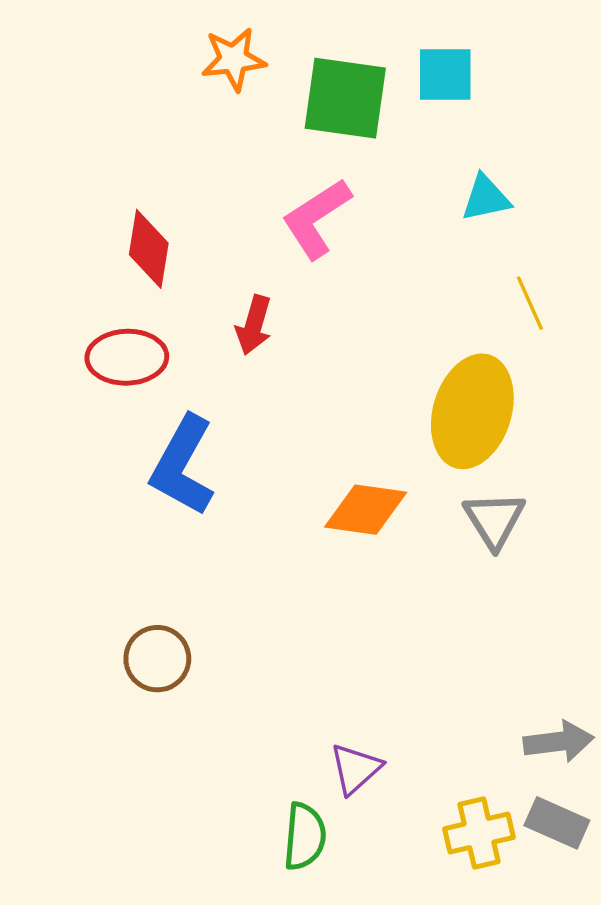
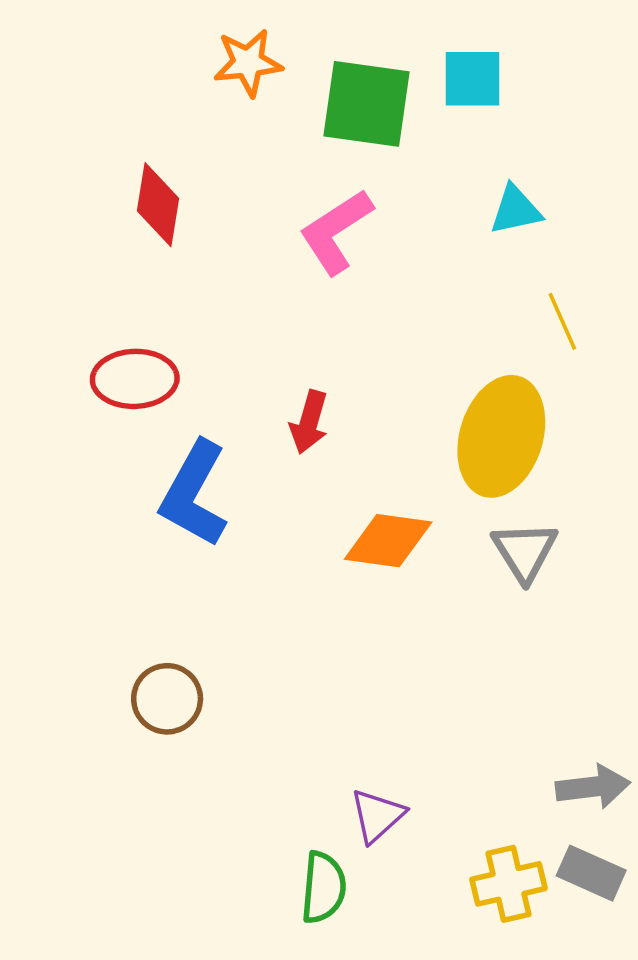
red diamond: (149, 249) -> (158, 205), moved
red arrow: (254, 325) -> (309, 422), moved

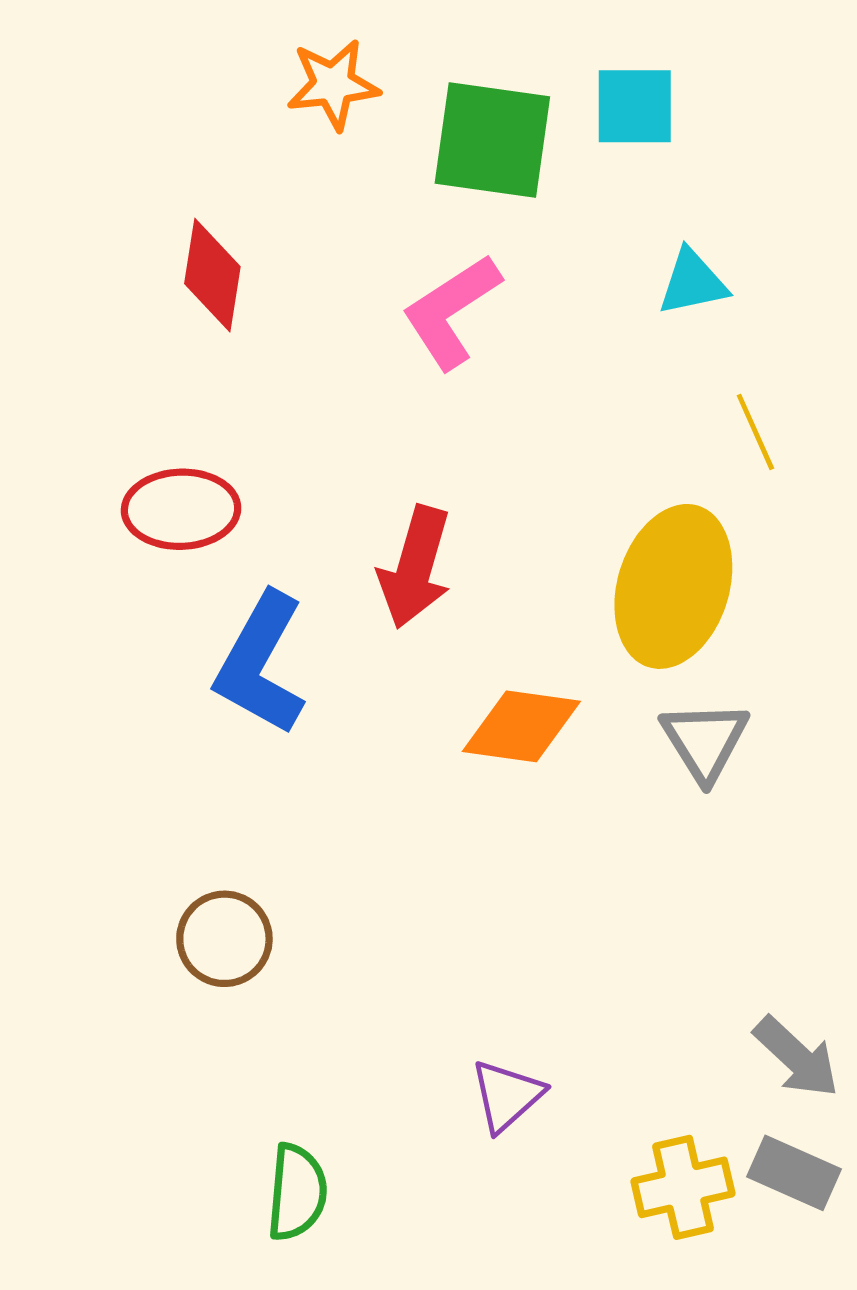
red arrow: (309, 422) -> (415, 567), size x1.4
gray arrow: (593, 787) -> (796, 1057), turned 50
green semicircle: (323, 887) -> (297, 1192), moved

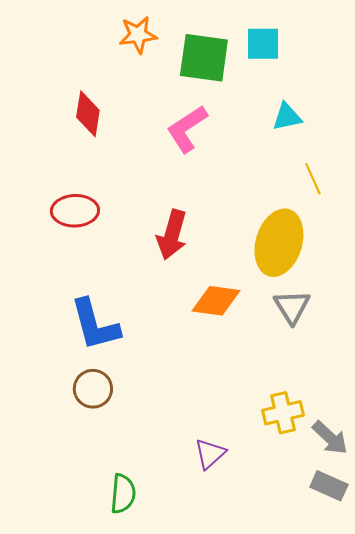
blue L-shape: (261, 664) -> (95, 325), moved, turned -44
yellow cross: (683, 1187) -> (283, 413), moved

